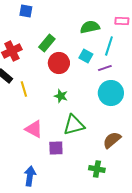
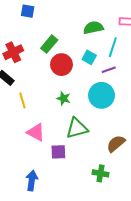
yellow line: (24, 89) -> (22, 100), moved
cyan circle: (111, 93) -> (102, 95), moved

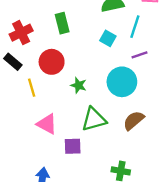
green rectangle: (49, 44) -> (62, 23), turned -54
red circle: (61, 65) -> (52, 62), moved
purple line: (109, 70) -> (140, 55), moved
brown semicircle: (116, 144) -> (134, 120), moved

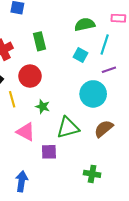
green star: (79, 85) -> (43, 107), moved

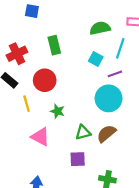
purple line: (109, 70) -> (115, 74), moved
green triangle: (68, 128) -> (83, 132), size x0.7
brown semicircle: (104, 129) -> (106, 134), moved
purple square: (49, 152) -> (78, 159), moved

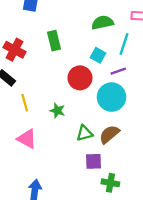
red cross: (17, 54) -> (15, 50), turned -36
red circle: (45, 80) -> (80, 78), moved
pink triangle: (40, 137) -> (27, 139), moved
purple square: (78, 159) -> (93, 161), moved

